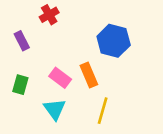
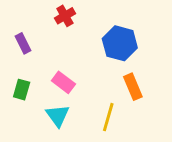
red cross: (49, 15) -> (65, 16), moved
orange rectangle: (89, 75) -> (133, 87), moved

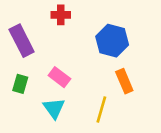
red cross: (65, 16) -> (61, 15), turned 30
purple rectangle: (23, 43) -> (22, 41), size x1.6

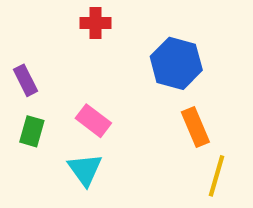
purple rectangle: (22, 41) -> (25, 80), moved, size x0.6
yellow line: (101, 110) -> (217, 176), moved

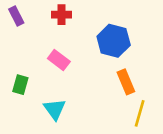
purple rectangle: (25, 80) -> (16, 16), moved
pink rectangle: (93, 121) -> (59, 60), moved

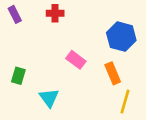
blue hexagon: (114, 41) -> (121, 37), moved
pink rectangle: (59, 60) -> (76, 60), moved

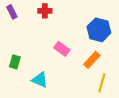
orange rectangle: (113, 73) -> (92, 60), turned 66
cyan triangle: (49, 98) -> (40, 80), turned -30

